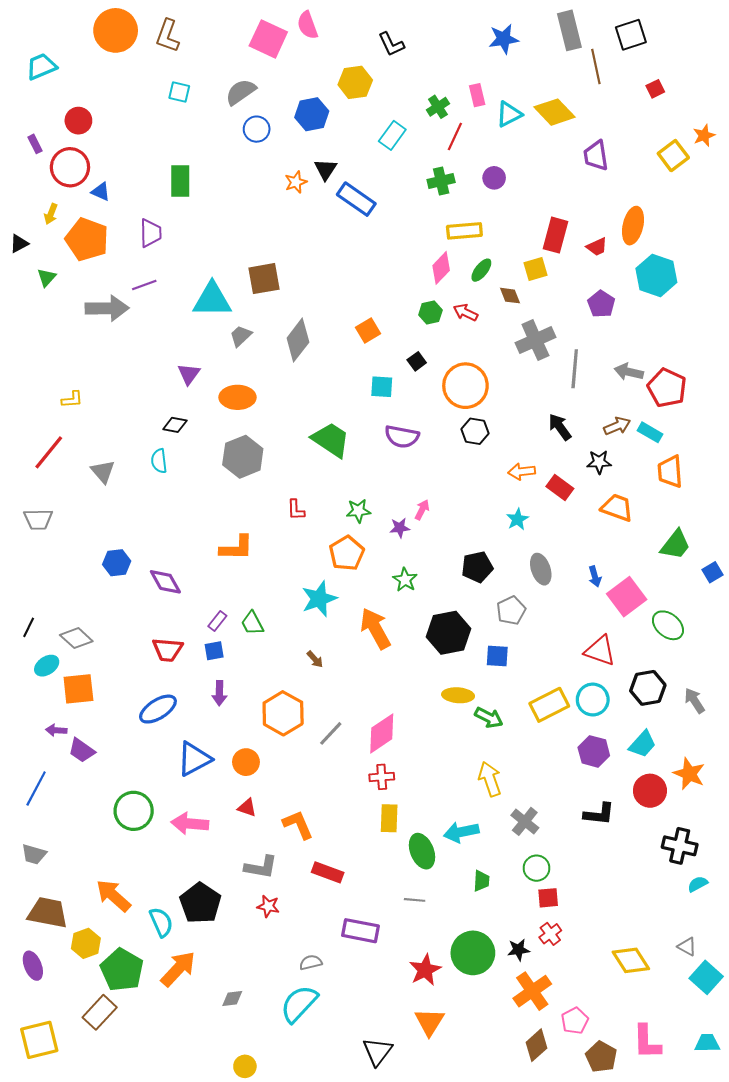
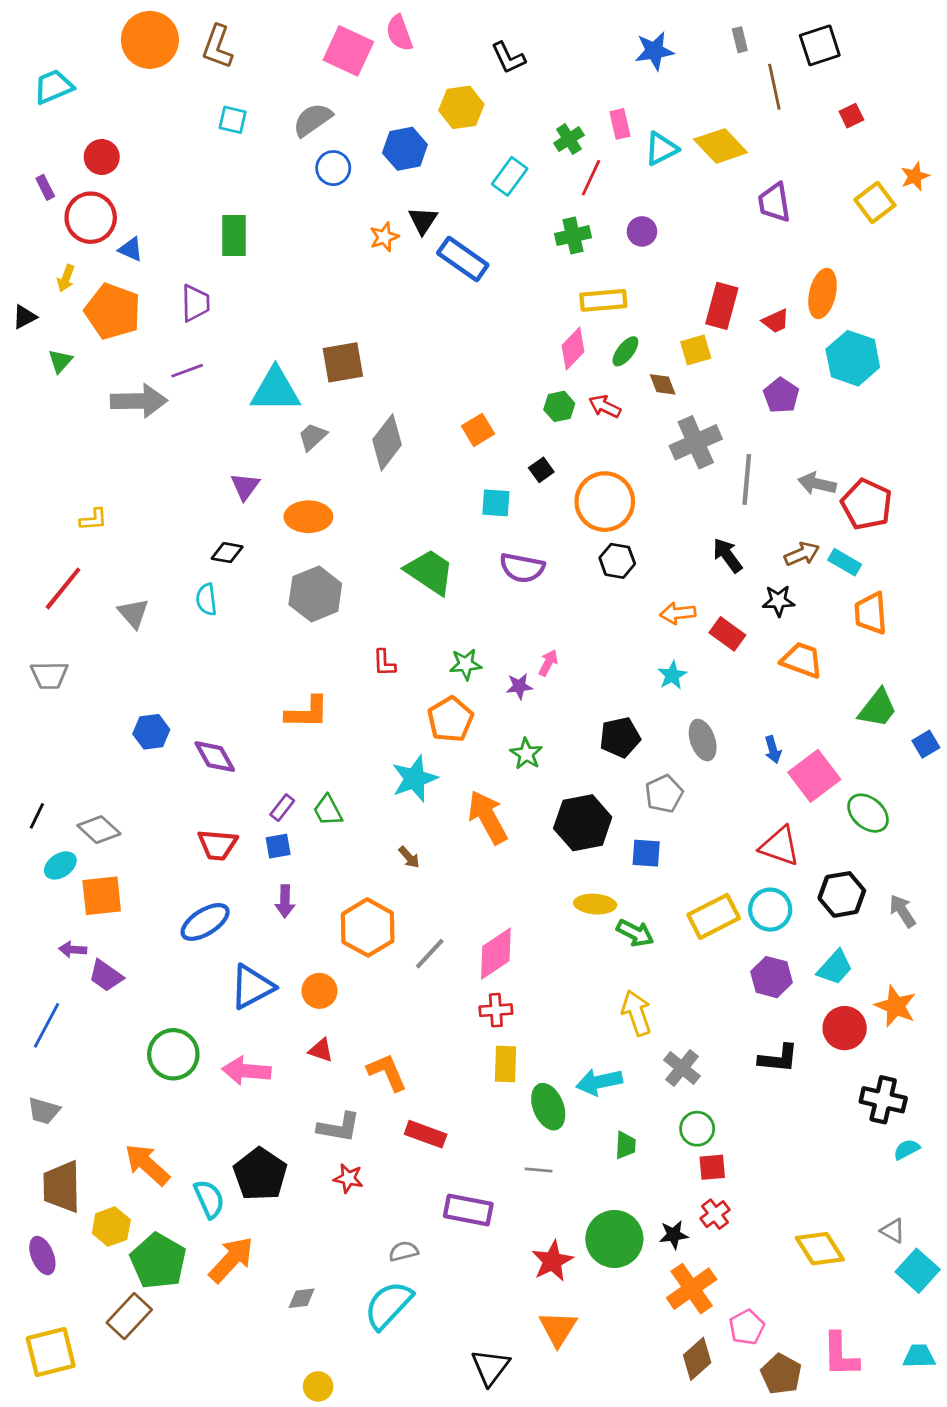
gray rectangle: (569, 30) -> (740, 40), size x0.5
brown trapezoid: (48, 913) -> (62, 1187), turned -102

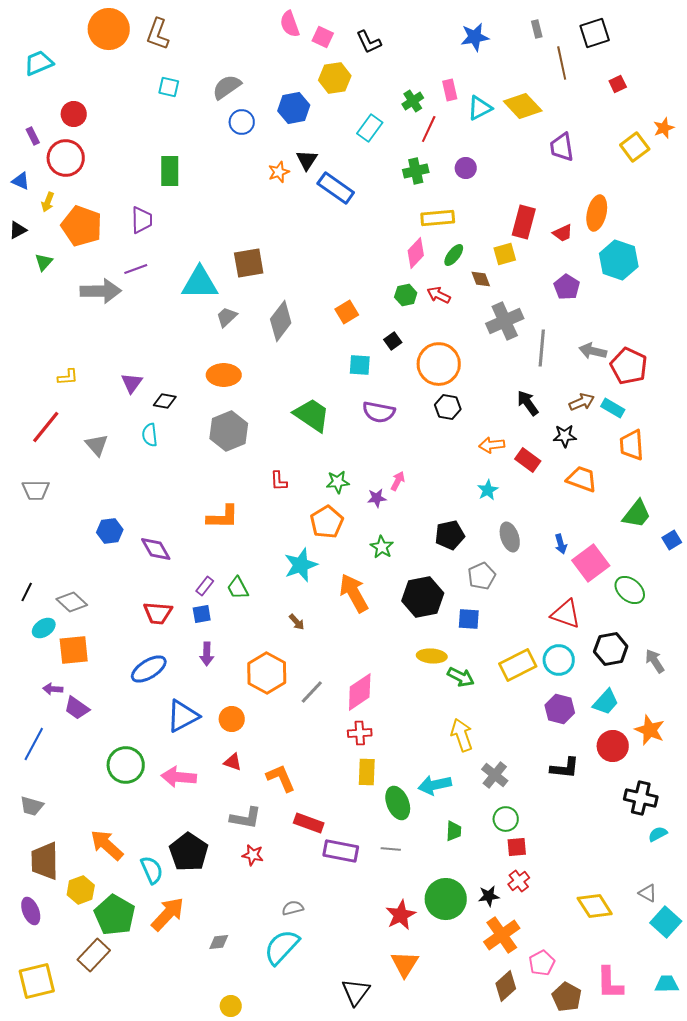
pink square: (348, 51) -> (323, 37), moved, size x0.6
blue triangle: (131, 249) -> (21, 181), moved
purple triangle: (245, 486) -> (132, 383), moved
purple rectangle: (468, 1210) -> (341, 851), moved

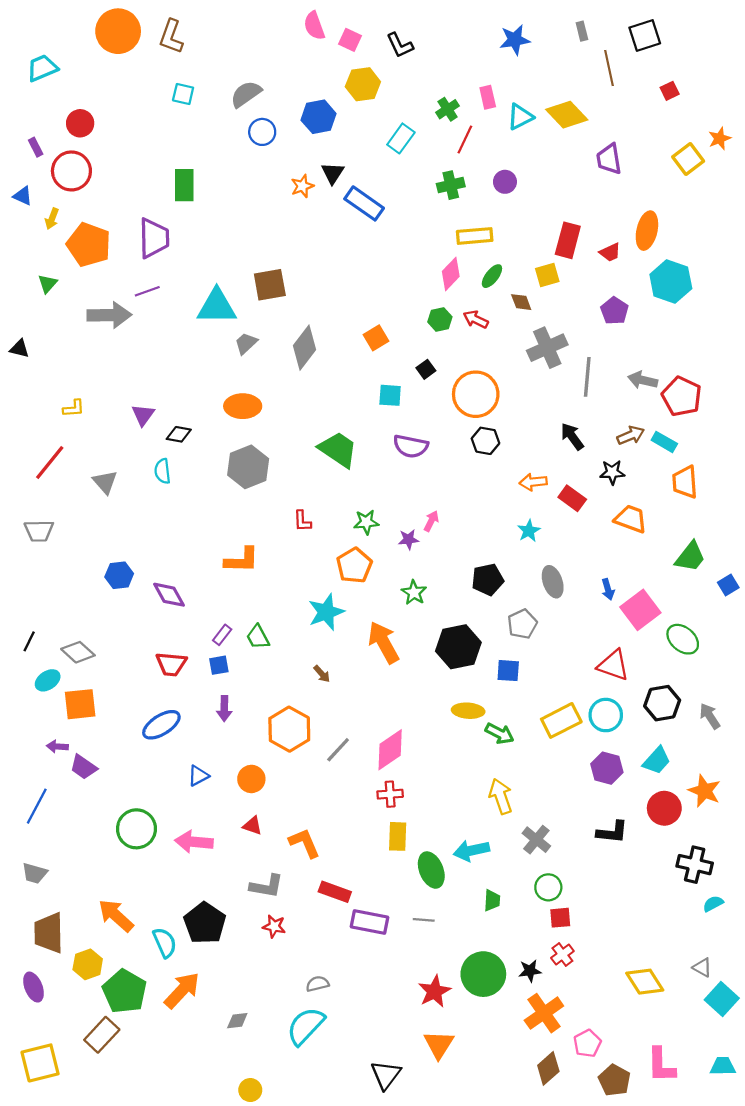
purple trapezoid: (142, 220) -> (154, 238), size x1.4
black triangle: (18, 230) -> (19, 349), moved, turned 42
blue triangle: (183, 716) -> (198, 776), size x0.6

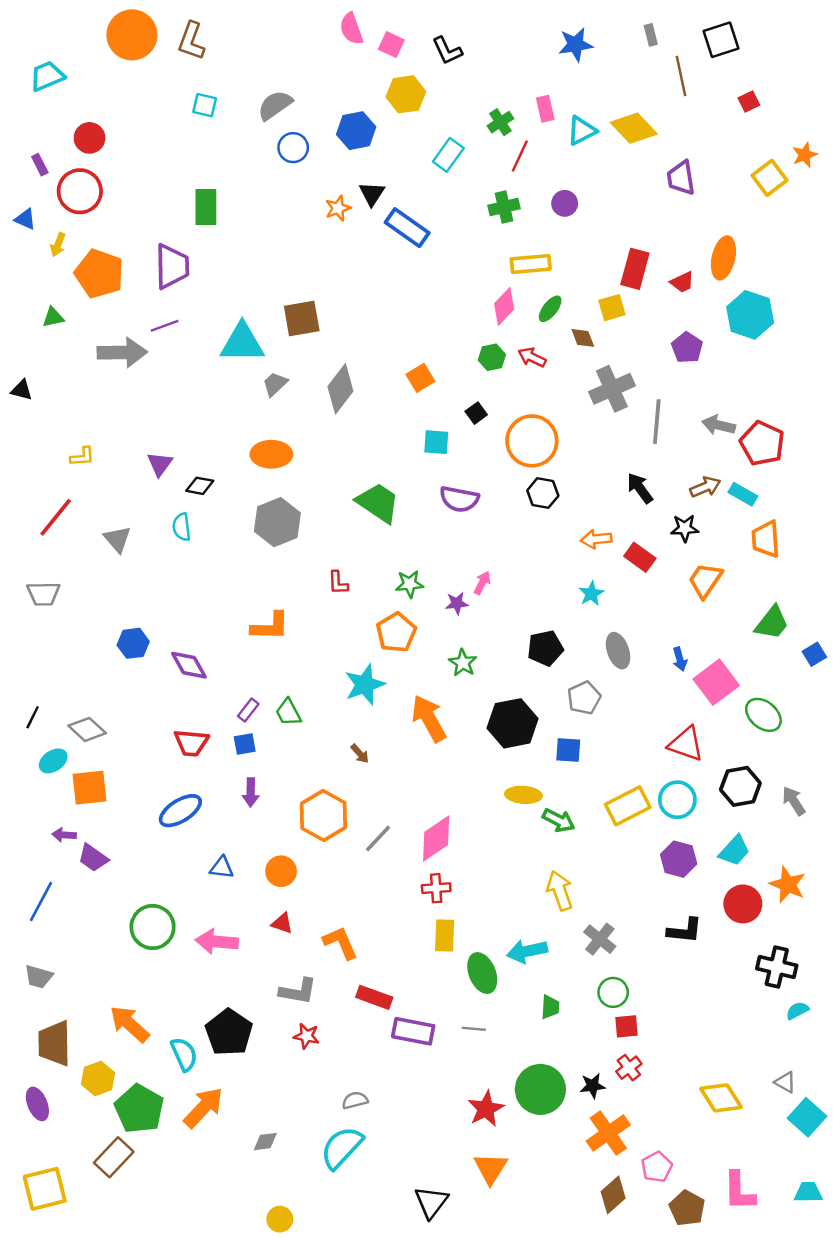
green triangle: (48, 284) -> (53, 317), turned 36
orange trapezoid: (631, 519) -> (705, 580), turned -76
blue triangle: (198, 776) -> (222, 868), turned 35

